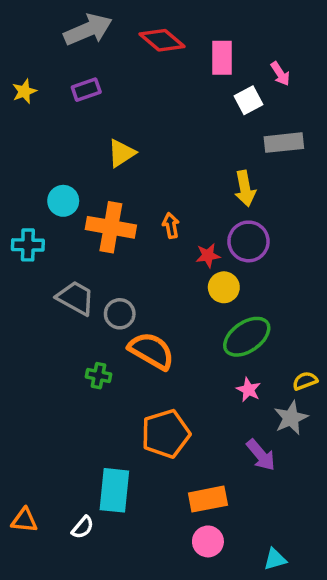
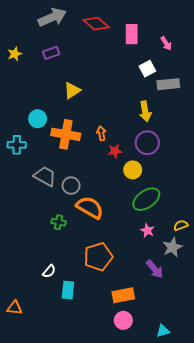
white square: (249, 100) -> (147, 69), moved
red star: (208, 256) -> (115, 151), moved
cyan rectangle: (114, 490) -> (68, 290), size x0.7
white semicircle: (83, 527) -> (49, 271), moved

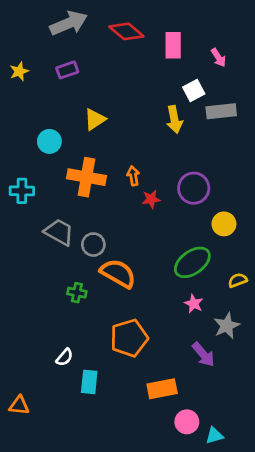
yellow arrow: (145, 111) -> (174, 119), moved
cyan circle: (38, 119) -> (49, 141), moved
yellow circle: (133, 170) -> (224, 224), moved
yellow semicircle: (181, 225) -> (238, 280), moved
pink circle: (123, 320) -> (187, 422), moved

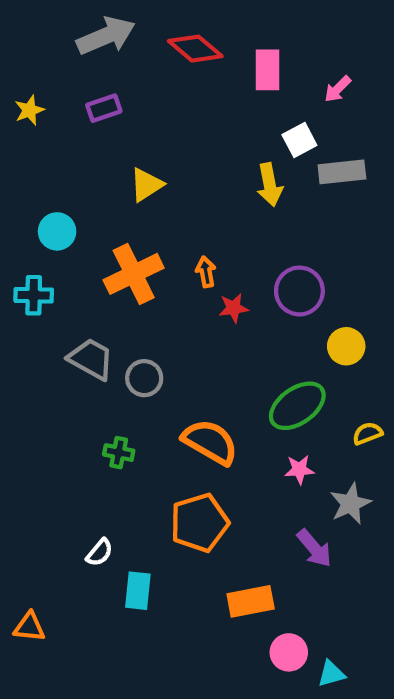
pink arrow: (218, 58) -> (338, 89), turned 78
cyan circle: (49, 141) -> (57, 231), moved
orange cross: (86, 177) -> (134, 274), turned -36
orange semicircle: (118, 273) -> (210, 442), moved
pink star: (194, 304) -> (299, 470), turned -30

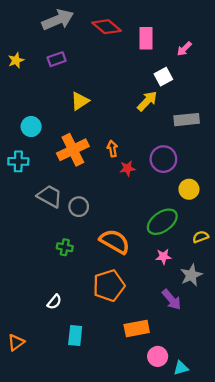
gray rectangle: (342, 172) -> (187, 120), moved
yellow arrow: (270, 185) -> (147, 101), turned -125
cyan rectangle: (138, 591) -> (75, 335), moved
orange triangle: (29, 627) -> (16, 342), turned -42

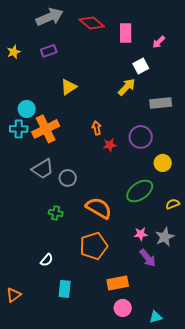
orange cross: (73, 150) -> (46, 129), moved
cyan cross: (18, 161) -> (19, 129), moved
gray trapezoid: (50, 196) -> (43, 169), turned 120
pink star: (163, 257) -> (141, 234), moved
pink circle: (158, 356) -> (123, 308), moved

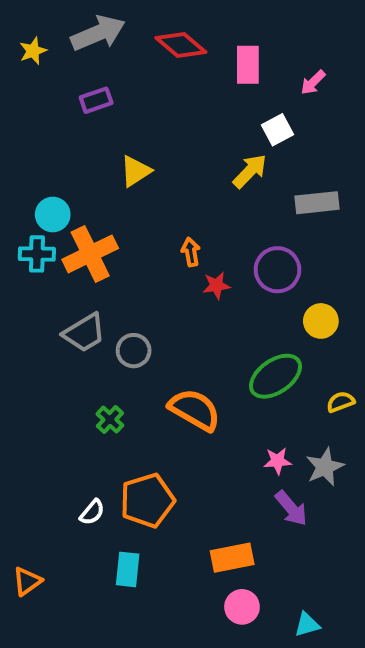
yellow star: (14, 52) -> (33, 51), moved
green cross: (56, 213) -> (110, 420), turned 32
orange pentagon: (94, 246) -> (147, 500), moved

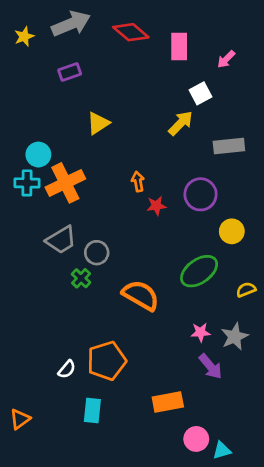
green cross: (110, 420) -> (81, 278), moved
pink circle: (242, 607) -> (196, 439), moved

